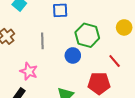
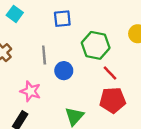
blue circle: (73, 55) -> (64, 71), moved
red line: (115, 61) -> (110, 73), moved

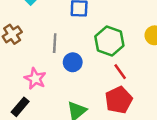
red pentagon: (113, 100) -> (119, 100), turned -30

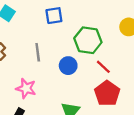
blue circle: (73, 62) -> (68, 66), moved

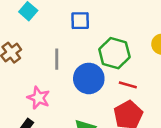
blue circle: (68, 66) -> (89, 78), size x1.5
red line: (103, 67) -> (128, 85), turned -35

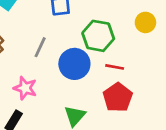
gray line: (57, 59) -> (40, 47), turned 30

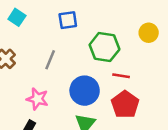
blue circle: (74, 64) -> (85, 91), moved

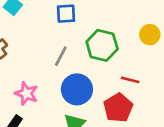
gray line: (50, 60) -> (61, 56), moved
red line: (121, 76) -> (130, 80), moved

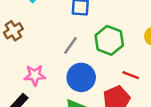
pink star: (26, 94) -> (35, 75), turned -30

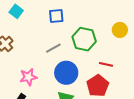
gray line: (70, 45) -> (53, 48), turned 35

